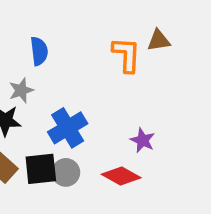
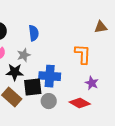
orange L-shape: (127, 55) -> (83, 54), moved
blue cross: (68, 128) -> (50, 76), turned 35
black square: (41, 169) -> (33, 87), moved

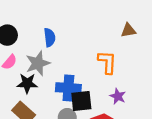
gray star: (24, 55) -> (38, 63), size x1.5
black square: (33, 87) -> (81, 101), moved

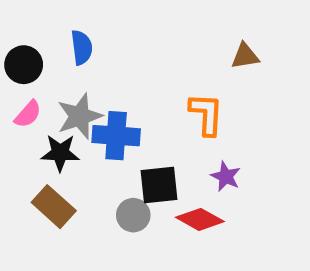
blue semicircle: (50, 37) -> (82, 47), moved
blue cross: (68, 88) -> (116, 136), moved

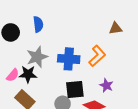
pink semicircle: (28, 114) -> (13, 75), moved
orange L-shape: (206, 114) -> (97, 56), turned 45
blue cross: (116, 136) -> (69, 59), moved

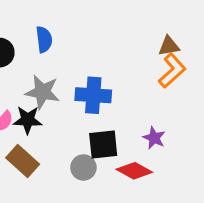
orange L-shape: (97, 56) -> (172, 71), moved
gray star: (37, 57) -> (42, 92), turned 30

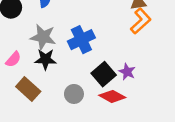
blue cross: (93, 95) -> (81, 40), turned -30
black star: (28, 120) -> (46, 59), moved
black square: (103, 145) -> (104, 74), moved, turned -35

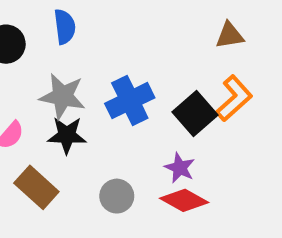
orange L-shape: (141, 21) -> (234, 98), moved
purple star: (127, 72) -> (180, 168), moved
black square: (104, 74) -> (195, 114), moved

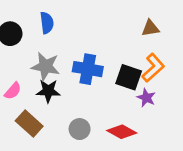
blue cross: (130, 101) -> (88, 69), turned 36
black square: (195, 114) -> (129, 77), turned -30
purple star: (180, 168) -> (146, 98), moved

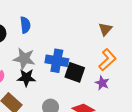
brown triangle: (150, 28) -> (105, 29), turned -40
black square: (129, 77) -> (75, 72), moved

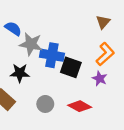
blue semicircle: (25, 25) -> (13, 29), moved, turned -49
gray star: (24, 59) -> (31, 44), moved

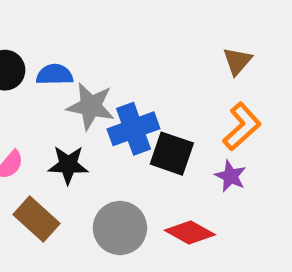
blue semicircle: (13, 29) -> (55, 75), turned -35
blue cross: (52, 55) -> (134, 129), turned -30
gray circle: (45, 104) -> (120, 228), size x1.5

